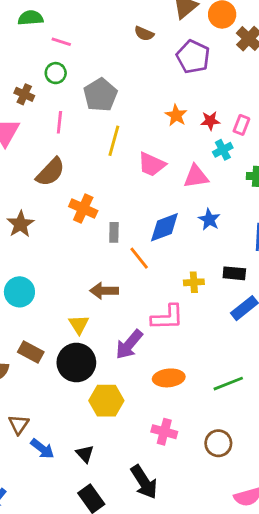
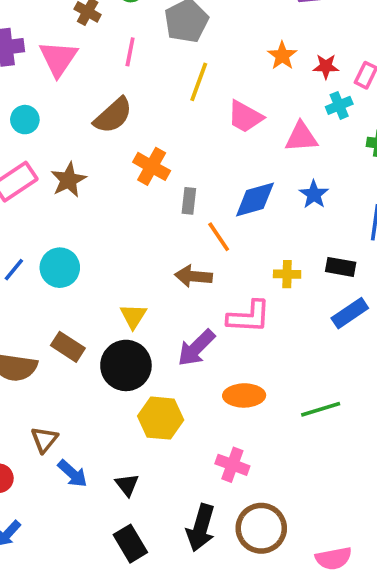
brown arrow: (104, 291) -> (193, 276), moved
brown circle: (218, 443) -> (261, 528), moved, size x1.4
black arrow: (144, 482) -> (201, 528), turned 44

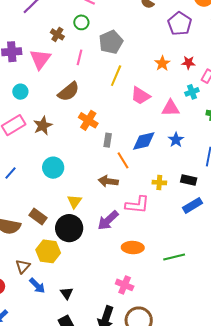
red star: (326, 66) -> (188, 63), moved
cyan circle: (60, 268) -> (53, 168), moved
yellow hexagon: (161, 418) -> (48, 251), moved

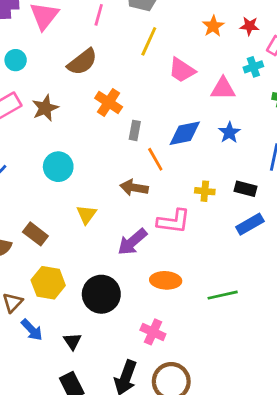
black circle: (69, 228) -> (101, 294), moved

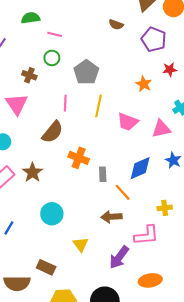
pink line: (99, 15) -> (65, 103), moved
red star: (250, 26) -> (170, 70), moved

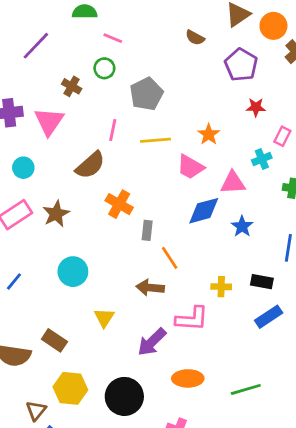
orange star: (144, 84) -> (209, 134), moved
yellow line: (98, 106) -> (155, 140), turned 65
blue diamond: (140, 168) -> (204, 211), moved

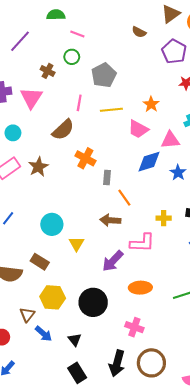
cyan circle: (73, 272) -> (52, 224), moved

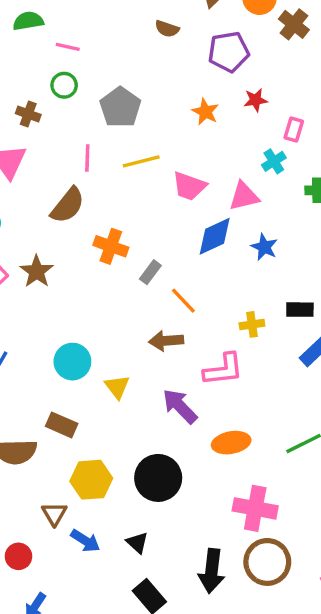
purple pentagon: (174, 52) -> (229, 52), turned -30
orange star: (151, 104) -> (205, 112), moved
gray rectangle: (107, 177) -> (150, 272), turned 40
purple arrow: (113, 261) -> (180, 406), turned 100
pink cross: (134, 327) -> (255, 508), moved, size x1.4

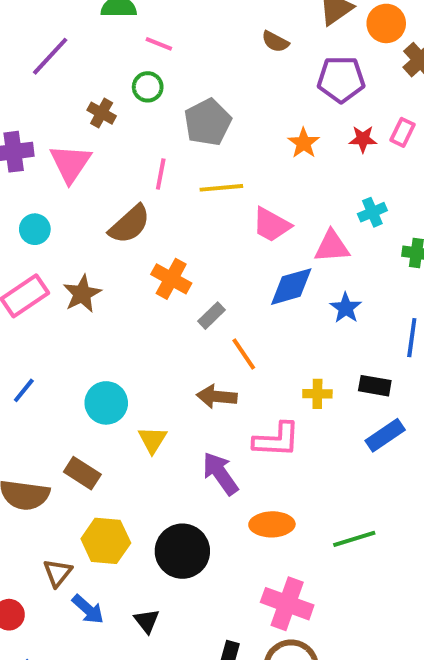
pink rectangle: (294, 129) -> (402, 132), moved

